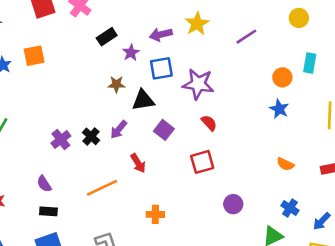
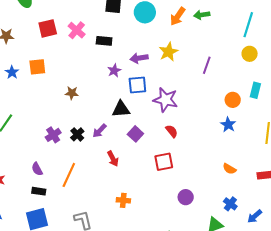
black rectangle: (107, 37) -> (104, 41), moved, turned 35
purple line: (246, 37) -> (207, 65), turned -42
brown star: (116, 84) -> (72, 93), moved
orange line: (102, 188) -> (69, 175), moved, turned -45

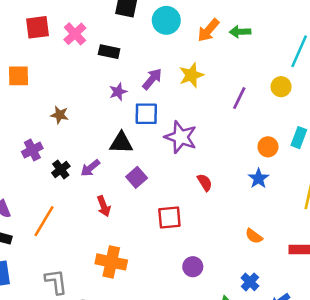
yellow circle: (250, 54) -> (281, 87), moved
purple arrow: (139, 58) -> (152, 79), turned 132
red semicircle: (172, 131) -> (205, 182), moved
purple cross: (53, 135) -> (32, 150), moved
orange cross: (123, 200) -> (111, 262), size x1.6

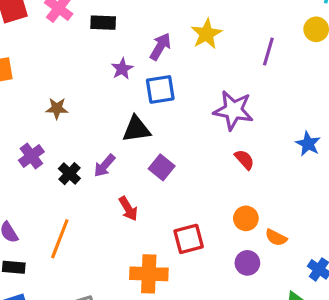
purple star: (181, 137) -> (233, 110), moved
orange circle: (268, 147) -> (246, 218), moved
red square: (169, 218) -> (189, 239), moved
orange semicircle: (254, 236) -> (276, 238), moved

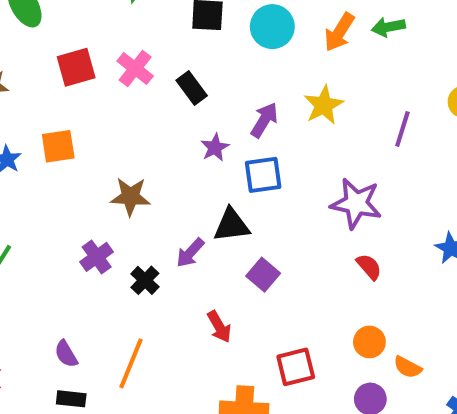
black rectangle: (103, 23) -> (192, 88), turned 50
brown star: (57, 108) -> (130, 197), size x1.4
purple arrow: (104, 166) -> (190, 253), moved

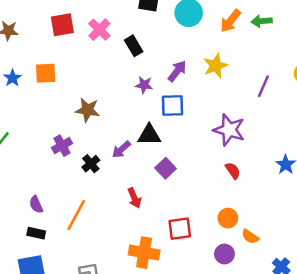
purple star: (215, 147) -> (144, 85), turned 30

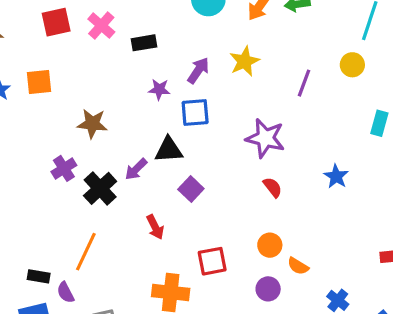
black rectangle: (134, 46) -> (144, 43), turned -66
black cross: (91, 164) -> (100, 188), size x1.5
purple semicircle: (36, 205) -> (66, 292), moved

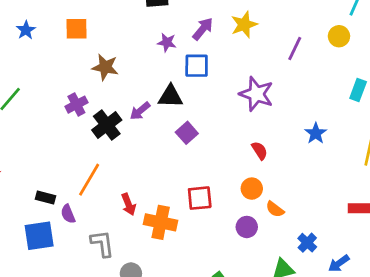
orange square: (39, 82) -> (77, 29), moved
red semicircle: (273, 187) -> (260, 151), moved
red arrow: (155, 227) -> (129, 204), moved

